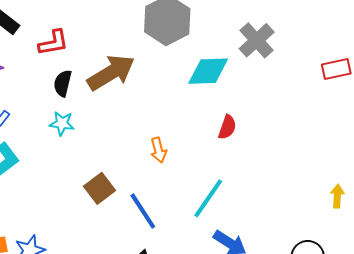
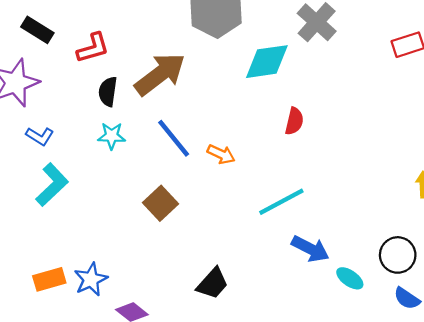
orange arrow: (158, 150) -> (221, 154), turned -45
cyan line: (208, 198) -> (281, 202), turned 33
blue line: (143, 211) -> (174, 138), moved

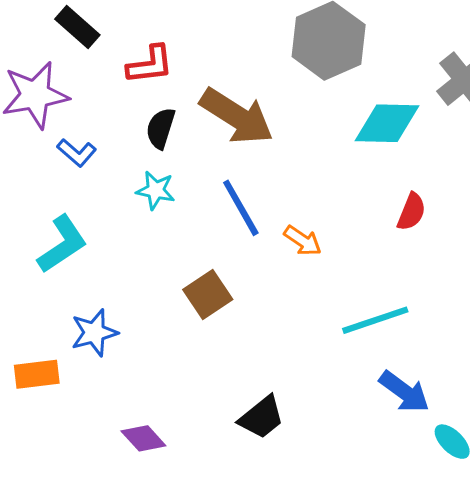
brown arrow: (160, 74) -> (237, 116), turned 60
blue L-shape: (40, 136) -> (77, 153), moved
blue star: (91, 279) -> (94, 333), moved

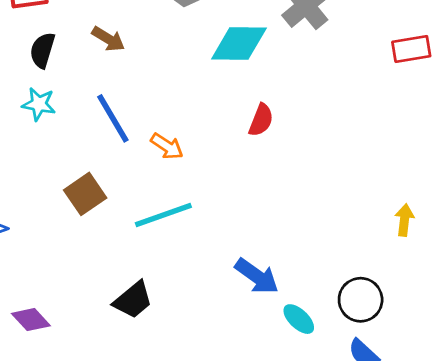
brown arrow: (237, 116) -> (108, 39), size x0.5
cyan line: (375, 320) -> (163, 215), moved

